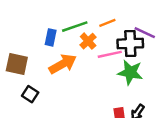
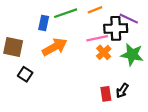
orange cross: (88, 41) -> (104, 52), moved
green star: (130, 72) -> (132, 55), moved

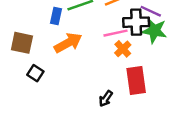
green star: (132, 55) -> (154, 31), moved
black arrow: (122, 91) -> (106, 99), moved
red rectangle: (106, 94) -> (136, 80), moved, size x1.6

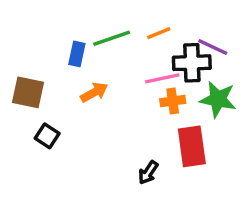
green star: (154, 31) -> (218, 99), moved
orange arrow: (68, 43) -> (94, 92), size x0.7
orange cross: (123, 49) -> (173, 101), turned 35

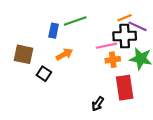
orange line: (159, 33) -> (125, 18), moved
black square: (47, 136) -> (44, 74), moved

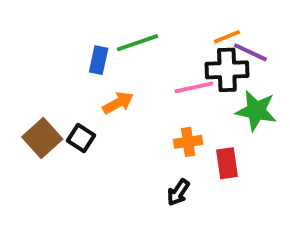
brown square: (23, 54) -> (42, 138), moved, turned 36
orange cross: (113, 60) -> (188, 142), moved
red rectangle: (125, 88) -> (227, 163), size x0.7

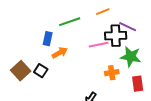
orange line: (227, 37) -> (103, 12), moved
blue rectangle: (99, 60) -> (48, 39), moved
orange cross: (188, 142) -> (112, 73), moved
red rectangle: (227, 163) -> (138, 84), moved

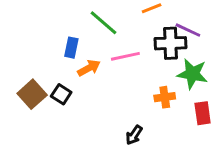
green line: (70, 22) -> (103, 23), turned 60
pink line: (99, 45) -> (125, 56), moved

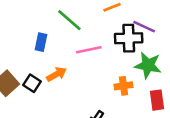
orange arrow: (89, 68) -> (57, 74), moved

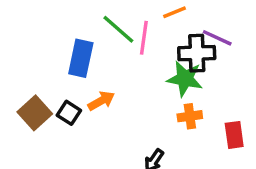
blue rectangle: (41, 42) -> (81, 58), size x1.5
pink line: (89, 50) -> (144, 38), moved, turned -70
green star: (148, 65) -> (185, 79), moved

